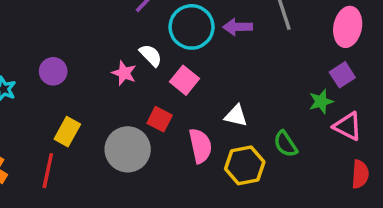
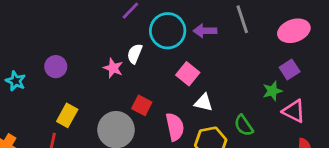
pink ellipse: (348, 27) -> (294, 31), turned 60
white semicircle: (151, 55) -> (135, 54), turned -114
pink square: (184, 80) -> (188, 74), moved

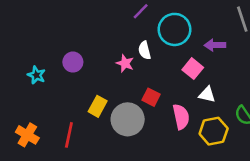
purple arrow: (205, 31) -> (215, 45), moved
white semicircle: (135, 54) -> (145, 50), turned -36
yellow rectangle: (67, 115) -> (98, 106), moved

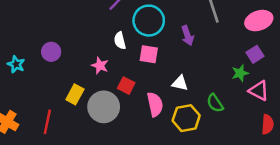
purple arrow: (215, 45) -> (187, 36), turned -108
pink star: (125, 63) -> (100, 66), moved
pink square: (193, 69) -> (149, 54), moved, turned -30

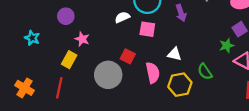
white semicircle: (120, 41) -> (122, 17), turned 80
purple circle: (51, 52) -> (66, 16), moved
pink star: (100, 66) -> (82, 39), moved
yellow rectangle: (75, 94) -> (69, 60), moved

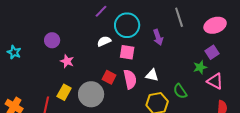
cyan star: (32, 38) -> (14, 52), moved
yellow rectangle: (69, 60) -> (64, 92), moved
pink semicircle: (153, 73) -> (130, 79), moved

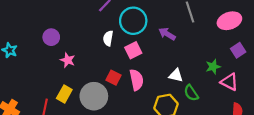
purple arrow: (158, 37) -> (167, 34), turned 140
white semicircle: (104, 41) -> (108, 38), turned -56
pink square: (127, 52) -> (133, 50), turned -35
purple square: (212, 52) -> (238, 50), moved
white triangle: (152, 75) -> (176, 75), moved

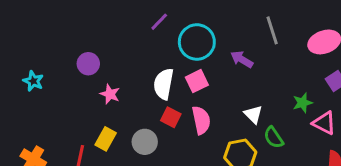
white semicircle: (108, 38) -> (164, 84), moved, size x1.5
white triangle: (176, 75) -> (253, 114), turned 32
gray circle: (94, 96) -> (145, 142), size x0.7

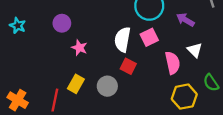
cyan star: (33, 81) -> (18, 26), moved
white triangle: (253, 114) -> (195, 50), moved
pink semicircle: (201, 120) -> (173, 63), moved

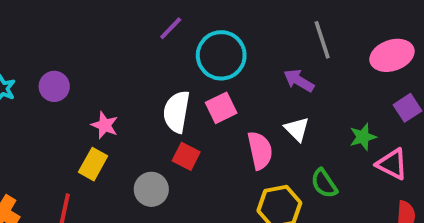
purple arrow: (185, 20) -> (299, 81), moved
purple circle: (62, 23) -> (54, 86), moved
yellow rectangle: (76, 84) -> (93, 164), moved

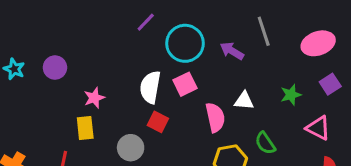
purple arrow: (299, 81) -> (232, 51), moved
pink star: (105, 125) -> (94, 98), turned 30
white triangle: (297, 129) -> (244, 101), turned -40
green star: (363, 137) -> (291, 95), moved
yellow rectangle: (93, 164) -> (85, 128), turned -35

